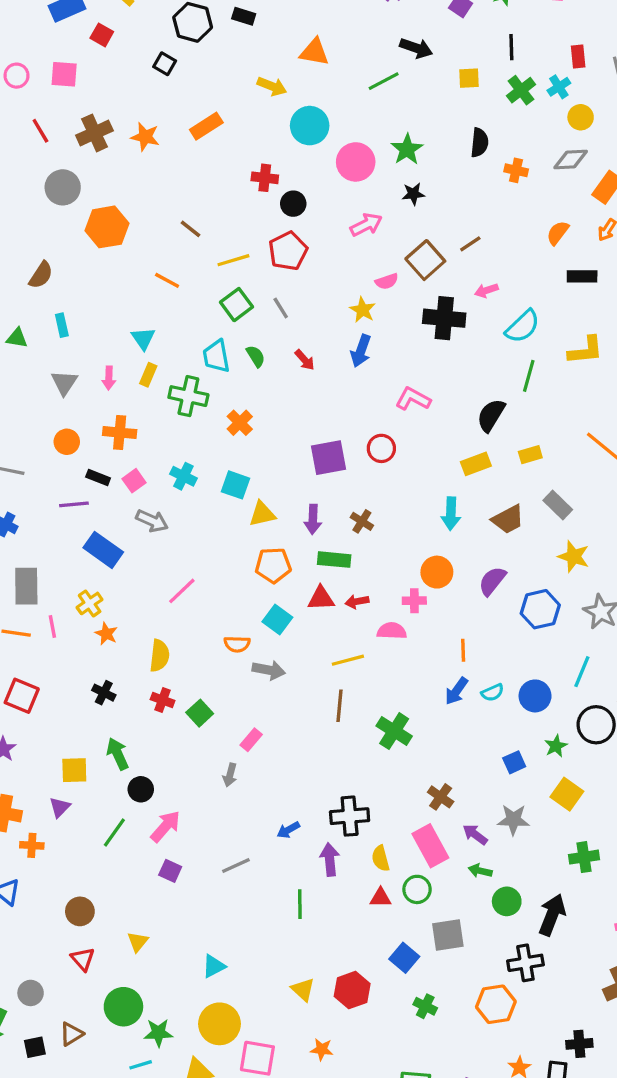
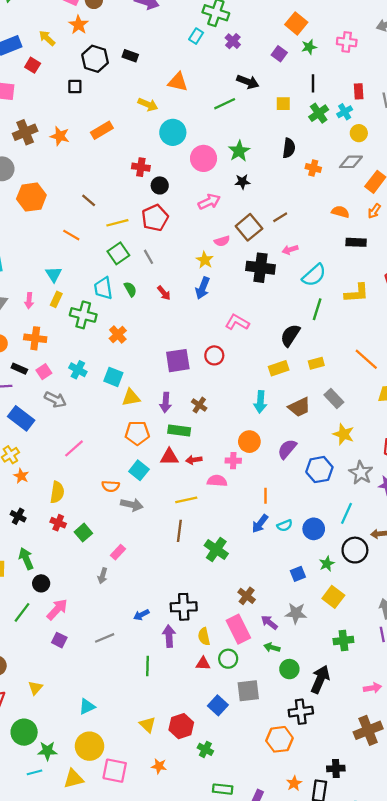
black square: (165, 64) -> (75, 86), turned -32
orange semicircle: (558, 233) -> (340, 212), turned 66
green cross: (425, 1006) -> (205, 749), moved

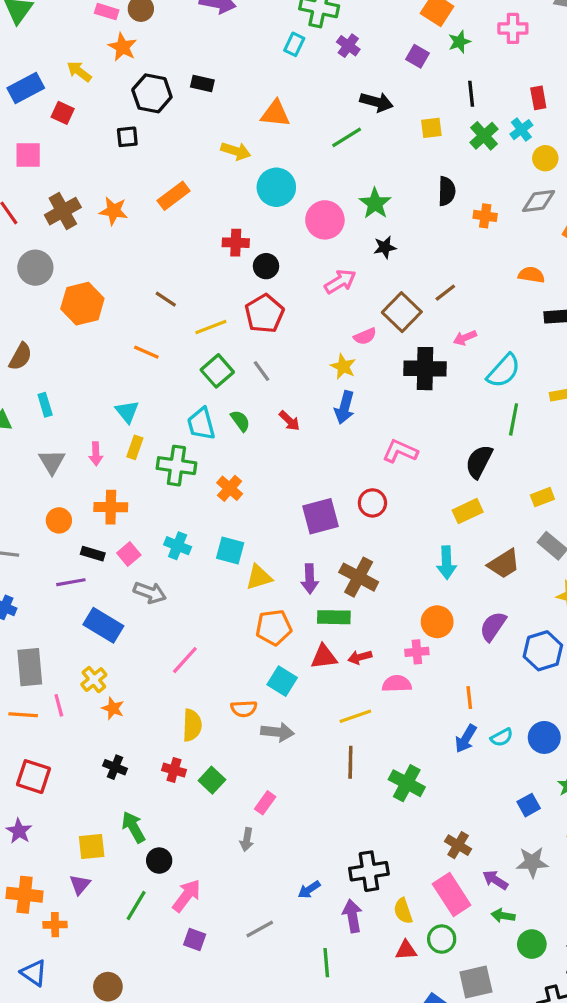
yellow rectangle: (316, 363) -> (542, 497), moved
brown cross: (199, 405) -> (359, 577), size x1.6
yellow semicircle: (57, 492) -> (192, 725), moved

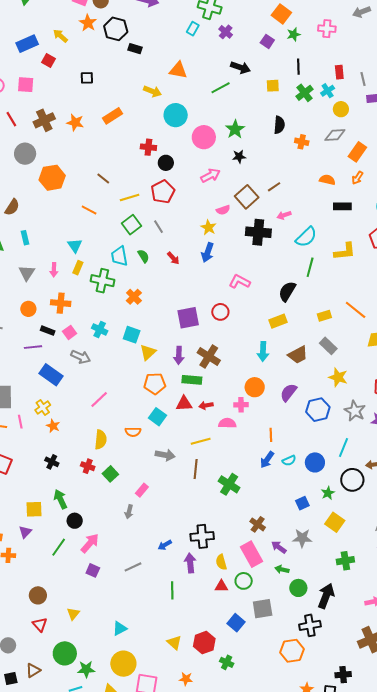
black hexagon: (152, 93) -> (116, 29), moved
yellow triangle: (259, 577) -> (148, 352), turned -30
gray arrow: (277, 732) -> (165, 455), moved

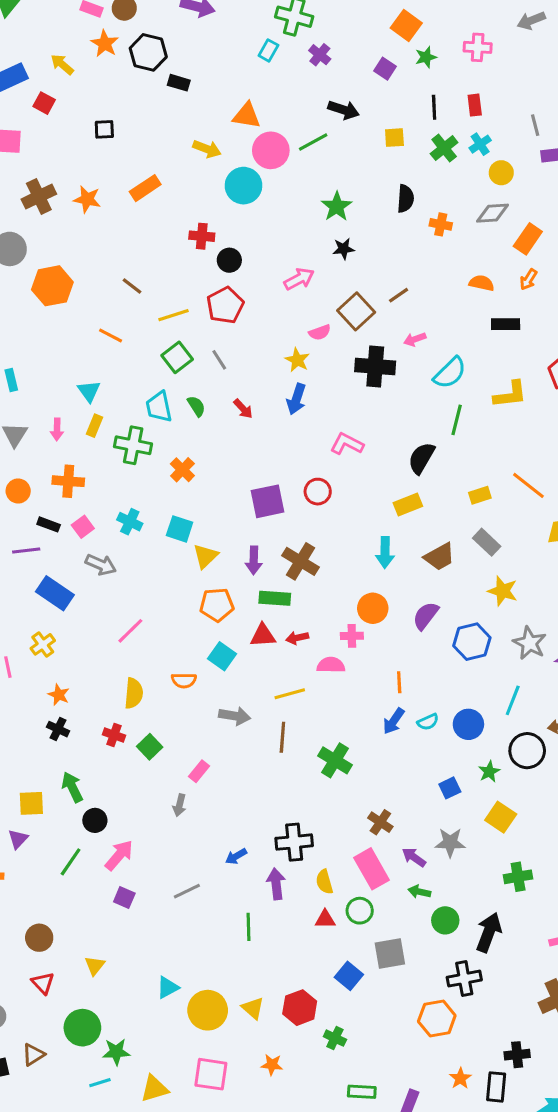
red rectangle: (339, 72) -> (475, 105), moved
pink circle: (204, 137) -> (271, 150), moved
orange star: (53, 426) -> (59, 695), moved
yellow circle: (123, 664) -> (208, 1010), moved

